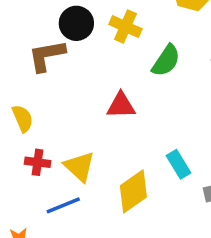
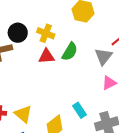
red triangle: (121, 105) -> (46, 56), moved

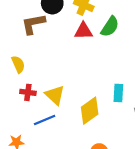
cyan rectangle: (79, 110) -> (118, 93), turned 35

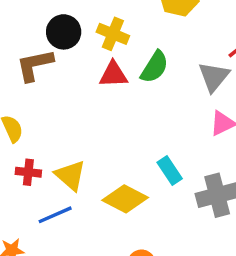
cyan rectangle: (118, 93) -> (170, 170), turned -36
yellow diamond: (90, 111) -> (125, 199), turned 64

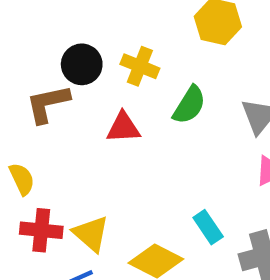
red triangle: (113, 74) -> (123, 128), moved
red cross: (28, 172) -> (41, 230), size x1.4

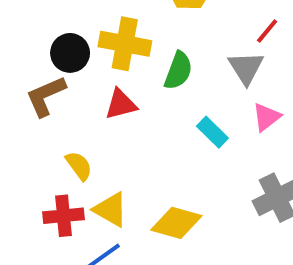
yellow cross: (140, 66) -> (125, 44), size x1.4
yellow semicircle: (22, 179) -> (79, 166), moved
cyan rectangle: (208, 227) -> (212, 132), moved

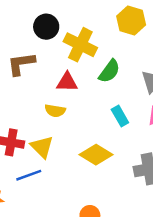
black circle: (70, 53) -> (46, 27), moved
yellow semicircle: (79, 166) -> (55, 111), moved, turned 120
yellow diamond: (176, 223) -> (96, 155), moved

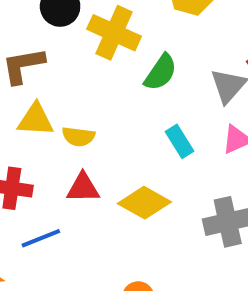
red triangle: (67, 82) -> (83, 188), moved
yellow triangle: (42, 147) -> (36, 120), moved, turned -40

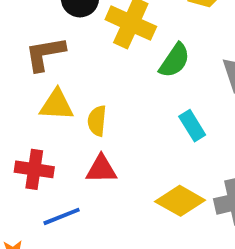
yellow semicircle: (78, 137) -> (97, 121), turned 88
yellow diamond: (144, 203) -> (180, 201), moved

